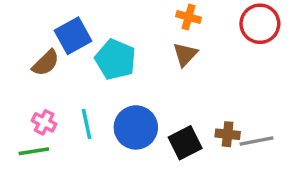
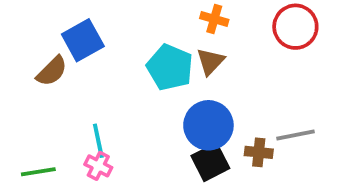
cyan pentagon: (115, 59) -> (170, 67), moved
pink cross: (44, 122) -> (98, 166), moved
blue circle: (136, 127) -> (208, 125), moved
gray line: (257, 141) -> (295, 135), moved

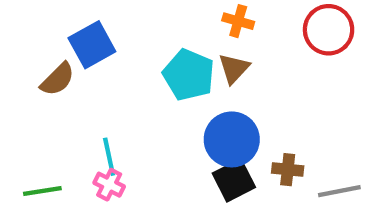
gray line: (295, 135) -> (339, 191), moved

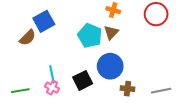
brown cross: (288, 170) -> (127, 89), moved
black square: (234, 180) -> (83, 80), moved

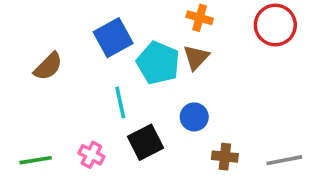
blue square: (44, 21) -> (113, 38), moved
blue circle: (110, 66) -> (194, 117), size x0.6
cyan line: (52, 74) -> (120, 103), moved

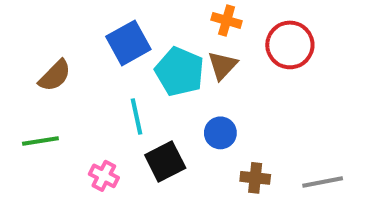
red circle: (275, 25) -> (290, 45), moved
green line: (36, 160) -> (40, 141), moved

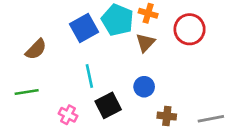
cyan pentagon: (180, 72) -> (117, 20), moved

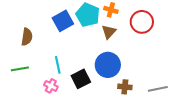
brown semicircle: (36, 49) -> (27, 37), turned -36
cyan line: (89, 76) -> (58, 65), moved
blue circle: (144, 87) -> (108, 65), size x1.6

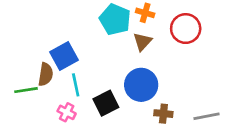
blue square: (63, 21) -> (64, 56), moved
brown semicircle: (27, 37) -> (46, 74), moved

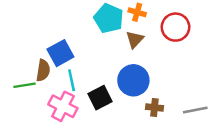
pink cross: (67, 112) -> (63, 106), size x1.6

